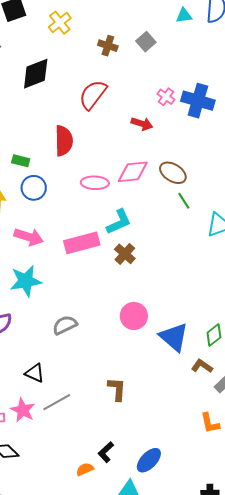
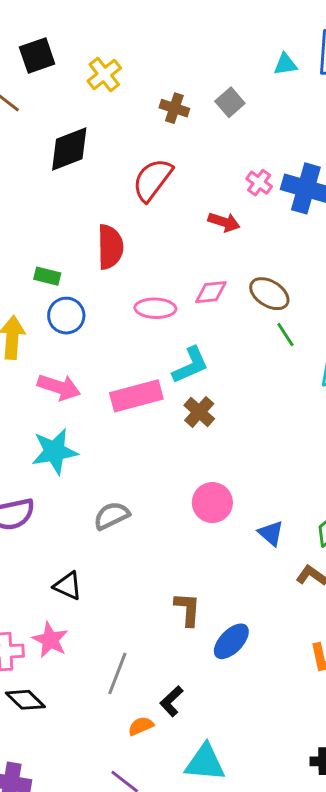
pink diamond: (133, 172) -> (211, 292), size x0.7
blue triangle: (174, 337) -> (271, 533), size x0.6
gray line: (57, 402) -> (117, 673), moved, turned -40
blue ellipse: (149, 460) -> (231, 641), moved

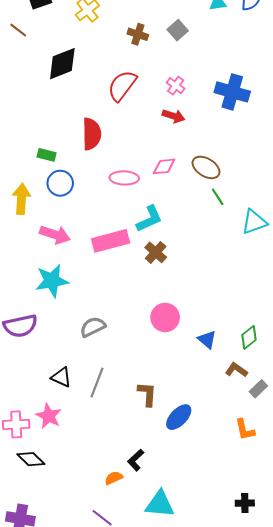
pink cross: (259, 183) -> (176, 86), moved
gray line: (117, 673) -> (97, 382), moved

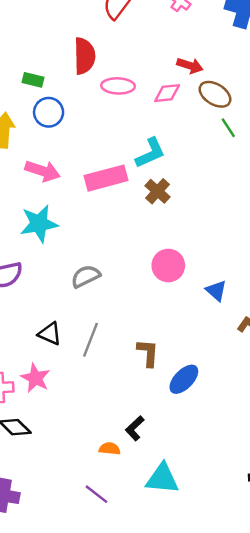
red arrow: (173, 116) -> (190, 66), moved
pink ellipse: (124, 178) -> (118, 86), moved
orange semicircle: (114, 478) -> (110, 449), turned 30

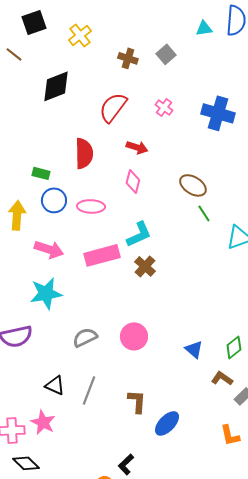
red arrow: (190, 66) -> (137, 147), moved
pink ellipse: (118, 86) -> (91, 206), moved
pink diamond: (167, 93) -> (133, 181), moved, turned -70
pink circle: (168, 265) -> (134, 336), moved

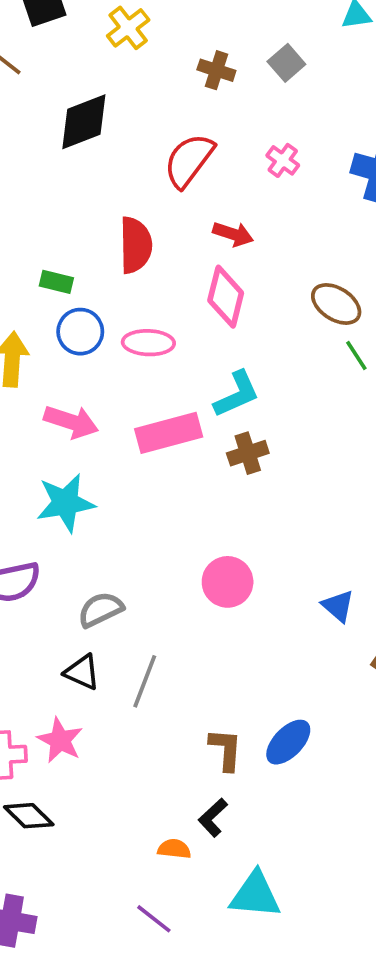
pink diamond: (133, 181) -> (226, 297), size x1.4
brown cross: (145, 266) -> (248, 453), turned 30
gray semicircle: (85, 337) -> (101, 610), moved
brown L-shape: (137, 401) -> (226, 749), moved

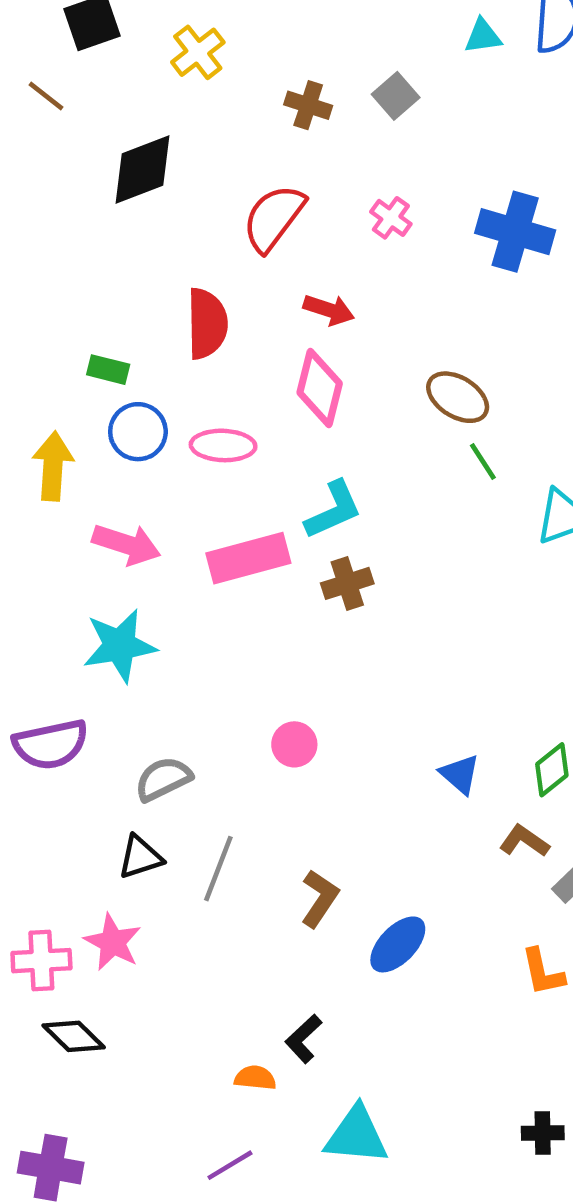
pink circle: (228, 582) -> (294, 744), moved, size x0.7
black triangle: (82, 672) -> (140, 857), turned -42
brown L-shape: (226, 749) -> (320, 898), moved, turned 30
purple line: (154, 919) -> (230, 1165), turned -69

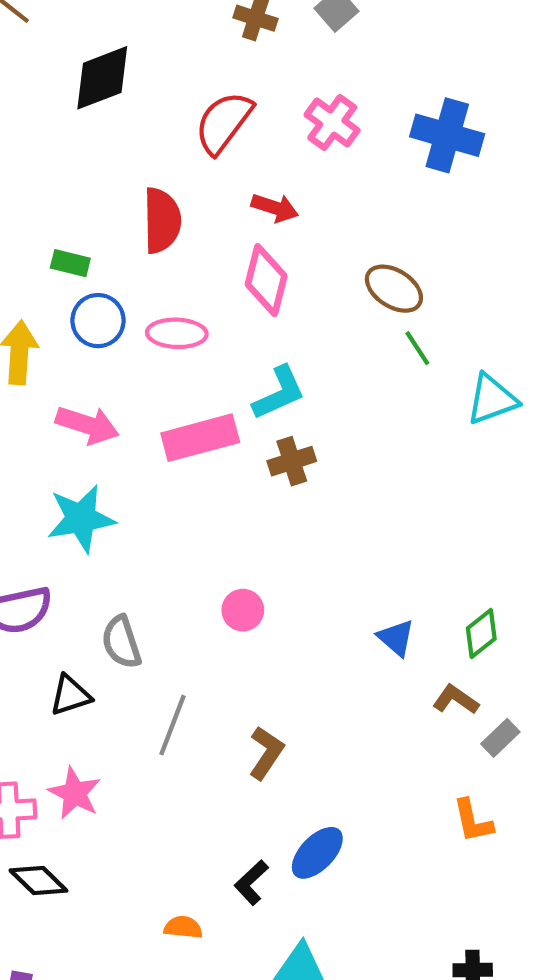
pink cross: (391, 218) -> (332, 123), size x1.4
gray semicircle: (163, 779) -> (121, 642), turned -82
black triangle: (140, 857) -> (70, 695), moved
blue ellipse: (398, 944) -> (317, 853), moved
orange semicircle: (255, 1078) -> (183, 927), moved

